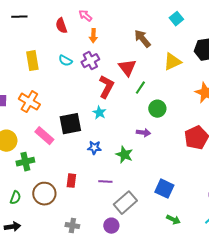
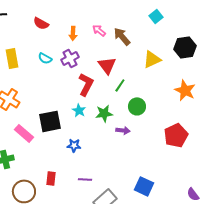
pink arrow: (85, 16) -> (99, 30), moved
red semicircle: (61, 26) -> (41, 23), turned -42
green star: (124, 155) -> (104, 113), moved, turned -30

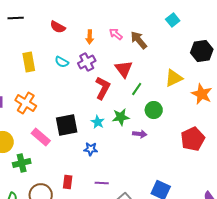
yellow triangle: (152, 59) -> (174, 78), moved
cyan star: (79, 110) -> (98, 122), moved

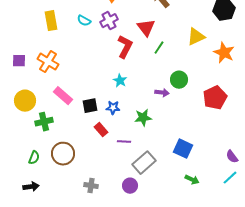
green circle: (154, 110) -> (179, 80), moved
green star: (121, 117) -> (143, 118), moved
black square: (67, 125) -> (90, 106), moved, size x0.7
red rectangle: (68, 182) -> (101, 130), moved, turned -48

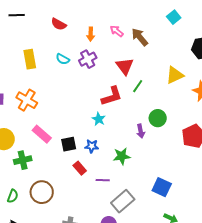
red L-shape: (125, 47) -> (112, 96), moved, turned 45
purple arrow: (162, 93) -> (141, 131), turned 72

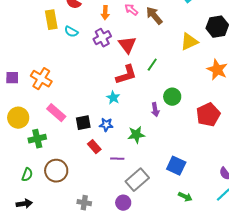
yellow rectangle: (30, 59) -> (51, 20), moved
cyan semicircle: (63, 59) -> (71, 32), moved
red triangle: (125, 66) -> (127, 45), moved
yellow triangle: (175, 75) -> (189, 42), moved

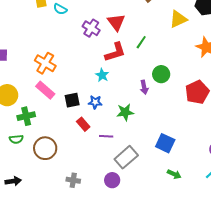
purple cross: (102, 38) -> (91, 28), moved, turned -30
orange cross: (41, 79) -> (45, 63), moved
green semicircle: (27, 175) -> (16, 139), moved, turned 64

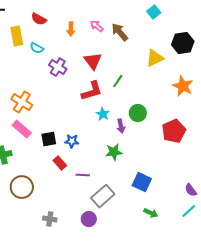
purple cross: (91, 28) -> (58, 67), moved
cyan star: (102, 75) -> (103, 114), moved
green star: (125, 112) -> (114, 152), moved

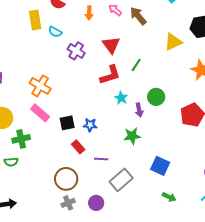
brown circle: (22, 187) -> (66, 179), moved
gray cross: (50, 219) -> (68, 203), turned -32
purple circle: (89, 219) -> (96, 203), moved

